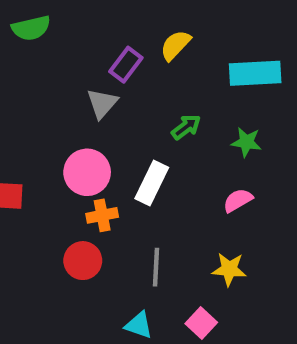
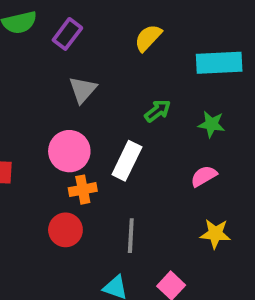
purple rectangle: (126, 65) -> (67, 34), moved
yellow star: (229, 269) -> (215, 234), moved

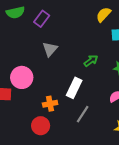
yellow semicircle: (148, 38) -> (104, 15), moved
pink circle: (69, 151) -> (22, 77), moved
gray line: (131, 236) -> (83, 114), moved, turned 30

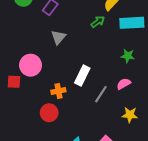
green arrow: (91, 61) -> (98, 22), moved
gray line: (83, 114) -> (101, 94), moved

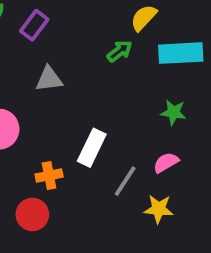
gray triangle: (58, 37) -> (49, 79), turned 42
yellow star: (130, 115) -> (159, 209), moved

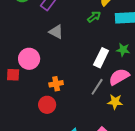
gray triangle: (49, 79) -> (56, 32), turned 35
white rectangle: (92, 148) -> (101, 58), moved
pink semicircle: (166, 163) -> (119, 77), size x1.5

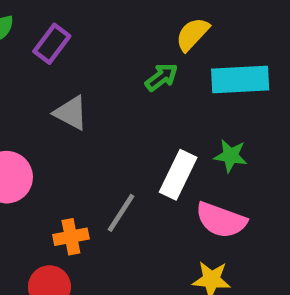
pink semicircle: (119, 77) -> (221, 220), turned -130
gray line: (97, 87) -> (121, 213), moved

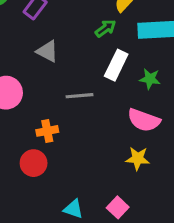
white rectangle: (178, 175) -> (116, 65), moved
gray line: (121, 213) -> (79, 96), moved, turned 52

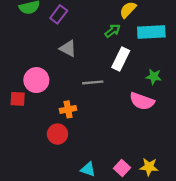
green star: (150, 79) -> (154, 77), moved
yellow star: (138, 158) -> (149, 167), moved

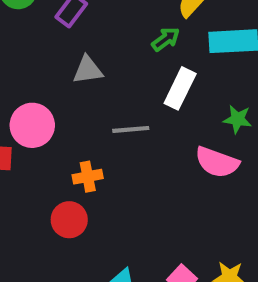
gray triangle: (68, 48) -> (88, 70), turned -36

